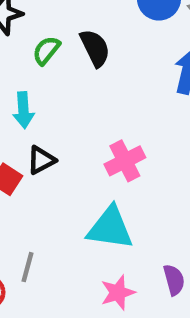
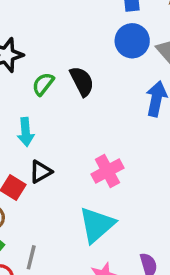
cyan triangle: (110, 228) -> (97, 225), turned -48

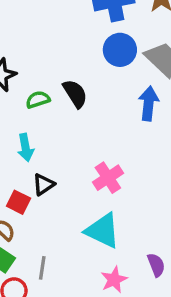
green semicircle: (43, 84) -> (38, 100), turned 40
cyan triangle: (97, 225) -> (103, 231), turned -48

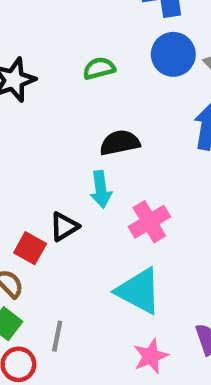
black semicircle: (75, 94) -> (120, 143), moved, turned -72
green semicircle: (38, 100) -> (99, 68), moved
cyan arrow: (26, 148) -> (101, 189), moved

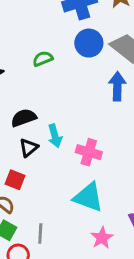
black semicircle: (120, 143) -> (24, 118), moved
pink cross: (149, 222) -> (89, 152), turned -35
black triangle: (64, 227) -> (29, 148), moved

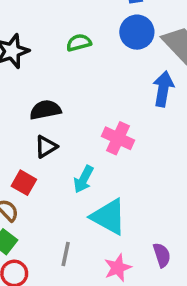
cyan arrow: (55, 136) -> (84, 179), moved, turned 35
pink cross: (89, 152) -> (118, 138), moved
gray line: (40, 234) -> (66, 254), moved

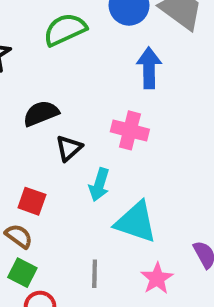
green semicircle: (79, 43) -> (65, 30), size x1.5
blue arrow: (163, 89) -> (149, 68), moved
black triangle: (46, 147) -> (69, 148), moved

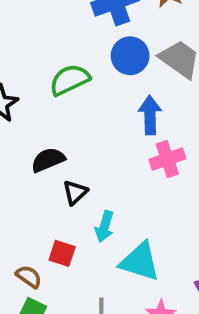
pink cross: (130, 130) -> (167, 159), moved, turned -32
red square: (32, 201) -> (62, 253), moved

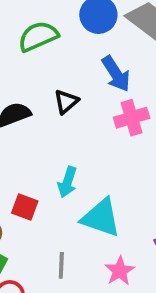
blue arrow: (150, 115) -> (116, 74), turned 147
black triangle: (75, 192) -> (66, 102), moved

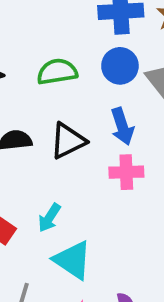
black triangle: (66, 102) -> (68, 141), size x1.5

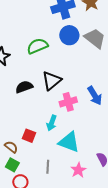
blue arrow: (122, 126) -> (95, 96), moved
pink cross: (126, 172) -> (68, 102), moved

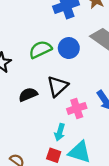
blue circle: (69, 35) -> (69, 48), moved
red square: (29, 136) -> (54, 155), moved

